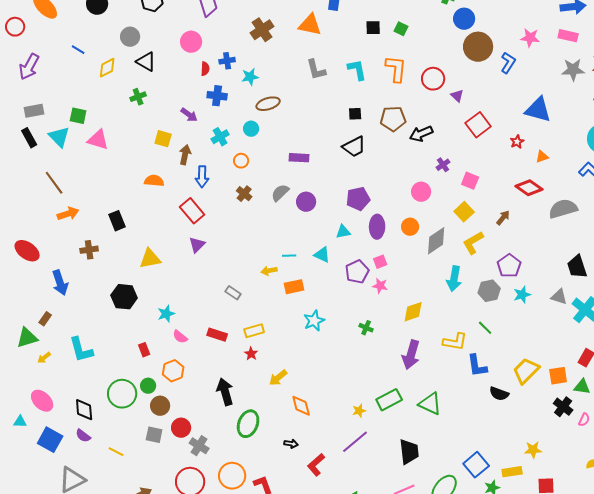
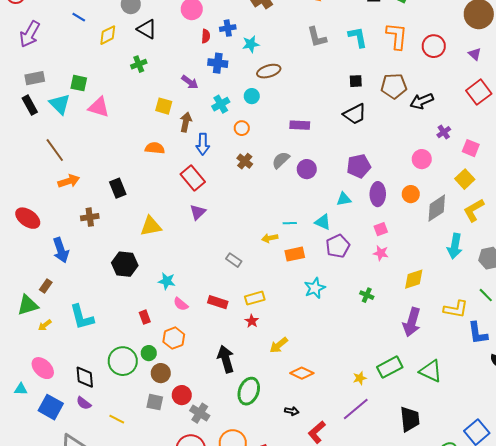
purple triangle: (457, 96) -> (475, 54), moved
purple pentagon: (357, 272) -> (338, 246), moved
cyan star: (166, 314) -> (167, 281), turned 30
orange diamond: (301, 406) -> (302, 373), turned -50

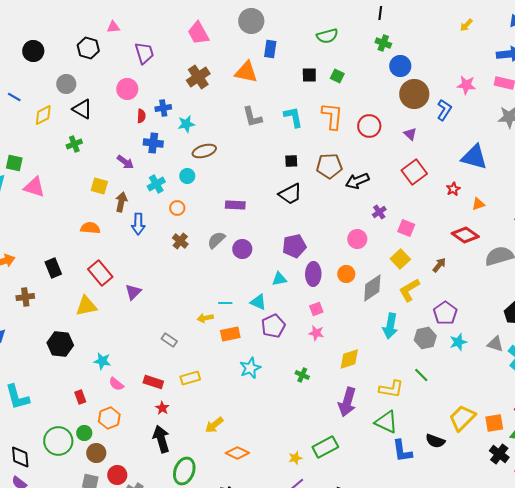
red rectangle: (193, 178) -> (100, 273), moved
red star: (252, 321) -> (162, 408), moved
blue L-shape: (478, 333) -> (402, 451), moved
green triangle: (431, 371) -> (386, 422), moved

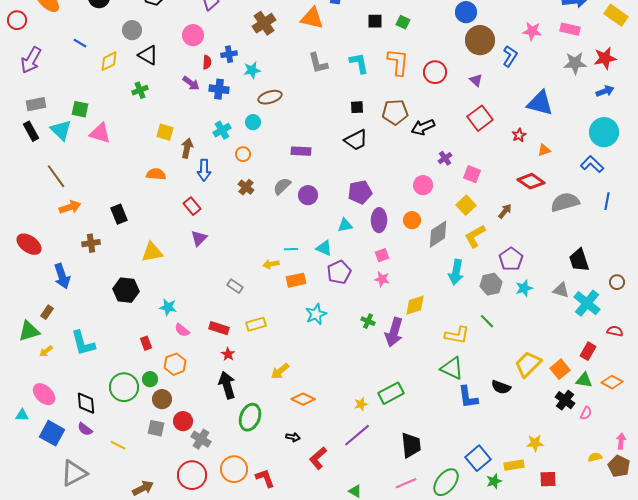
purple arrow: (125, 162) -> (191, 83), moved
red rectangle: (100, 273) -> (192, 206), moved, size x0.7
purple arrow: (347, 402) -> (394, 332), moved
orange square: (494, 423) -> (560, 369), turned -30

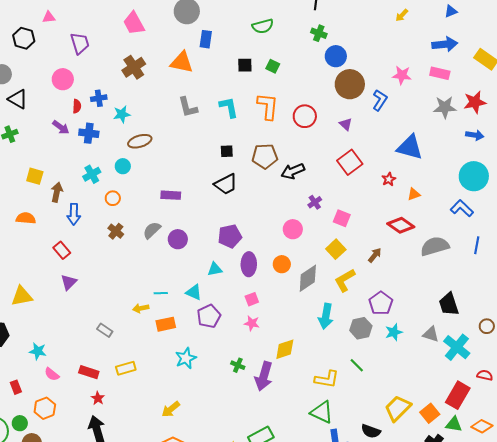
blue arrow: (605, 91) -> (475, 135), turned 30
red rectangle: (588, 351) -> (458, 395), size x1.5
yellow arrow: (280, 371) -> (171, 409), moved

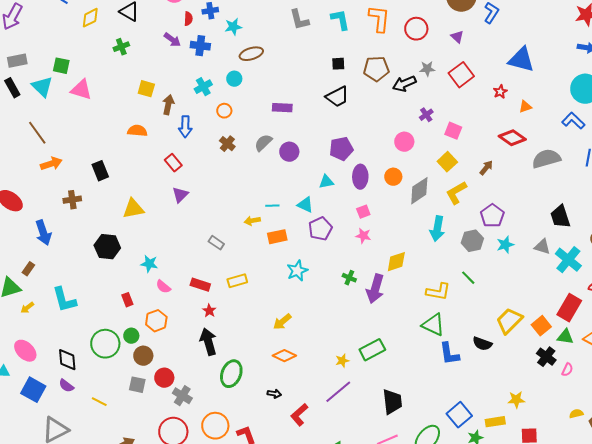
gray star: (445, 107) -> (427, 69), moved, size x0.7

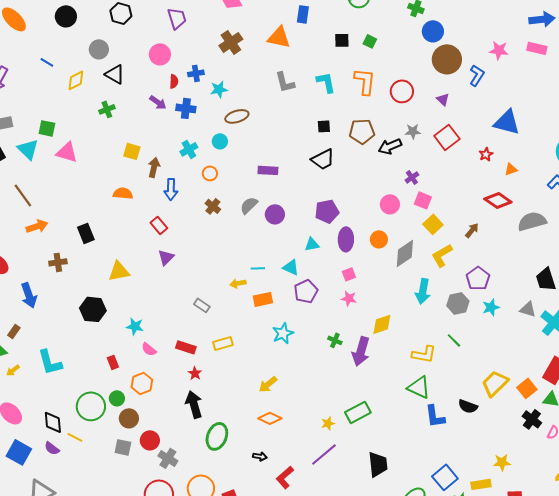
pink square: (453, 131) -> (423, 200), moved
yellow line: (99, 402) -> (75, 437), moved

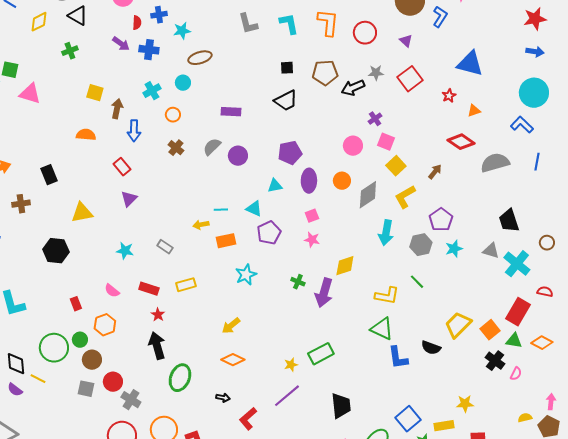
cyan star: (135, 326) -> (125, 251), moved

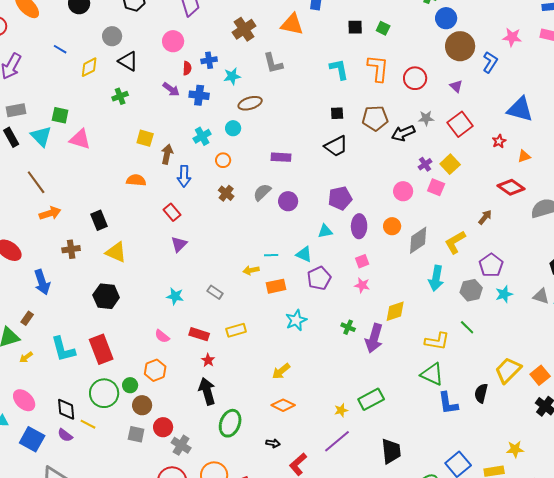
gray L-shape: (248, 24) -> (273, 63), moved
yellow square: (396, 166) -> (450, 164), moved
yellow triangle: (82, 213) -> (116, 252), moved, turned 35
red rectangle: (76, 304) -> (101, 349), moved, size x2.0
black semicircle: (431, 348) -> (481, 393), turned 84

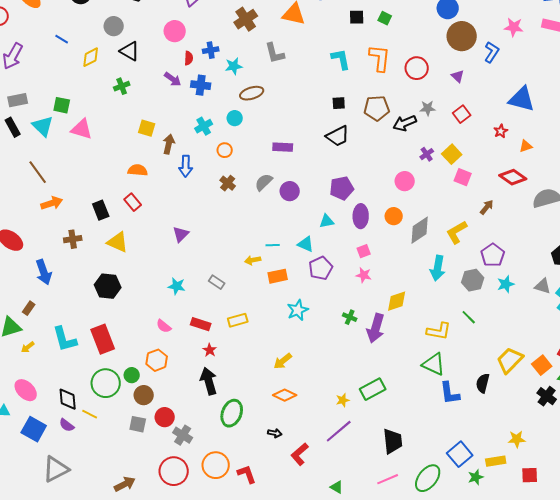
red square: (460, 124) -> (462, 114), size x0.7
pink square: (436, 187) -> (463, 177), moved
red rectangle: (172, 212) -> (133, 202), moved

